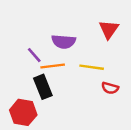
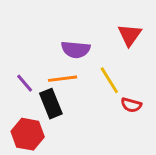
purple line: (34, 55) -> (25, 83), moved
yellow line: (92, 67) -> (109, 80), turned 50

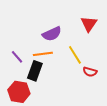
purple semicircle: (76, 50) -> (52, 34), turned -30
black rectangle: (51, 104) -> (35, 71), turned 42

